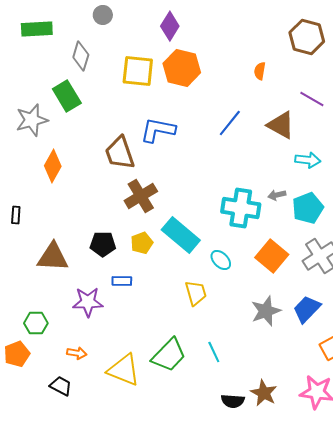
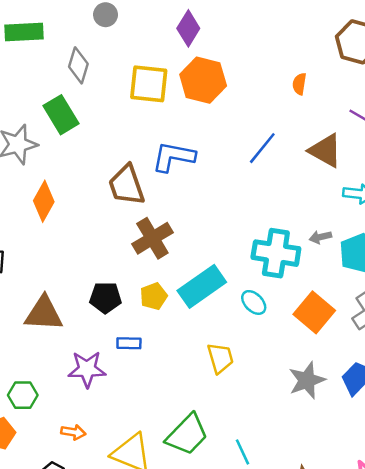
cyan rectangle: (181, 235) -> (202, 286), turned -75
cyan ellipse: (221, 260) -> (254, 302), moved
cyan line: (214, 352) -> (243, 452), moved

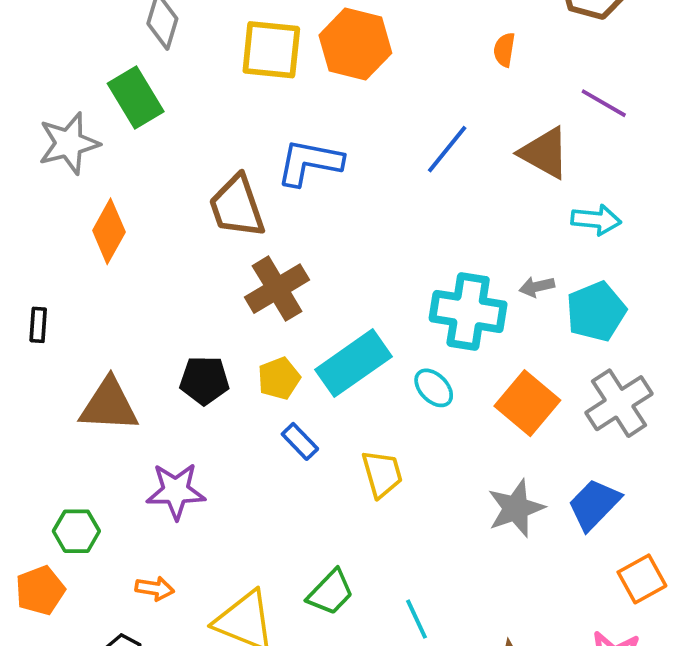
blue rectangle: (129, 343) -> (300, 441), moved, turned 45
green trapezoid: (187, 435) -> (331, 592), size x0.7

